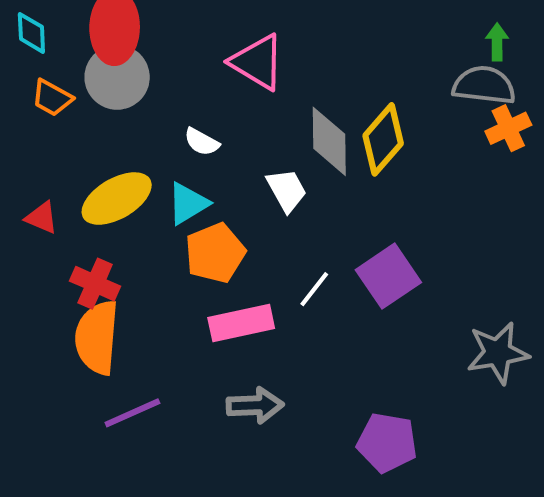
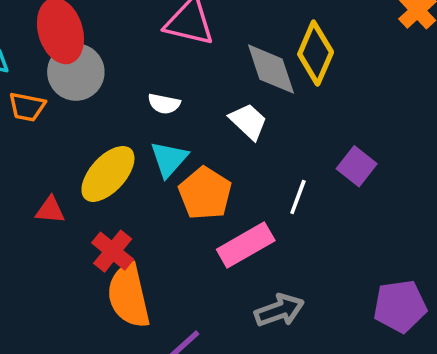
purple square: (388, 276) -> (357, 166), size x0.7
red cross: (95, 284) -> (113, 251), turned 33

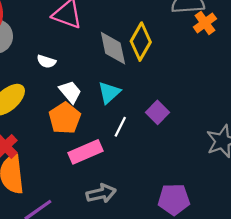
white trapezoid: (248, 121) -> (70, 92), moved
cyan triangle: (169, 159) -> (109, 93), moved

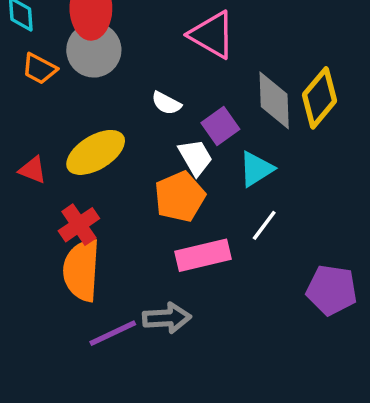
purple square: (158, 112) -> (220, 126), moved
gray arrow: (101, 193) -> (167, 318), moved
purple pentagon: (174, 199) -> (332, 290), moved

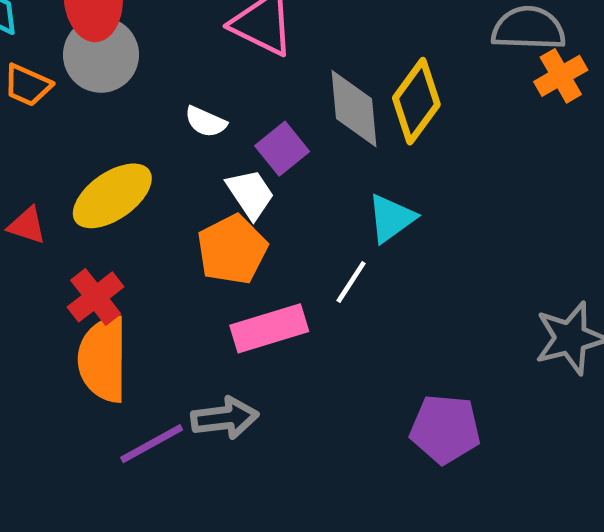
cyan triangle: (256, 169) -> (391, 218), moved
purple pentagon: (332, 290) -> (445, 429), moved

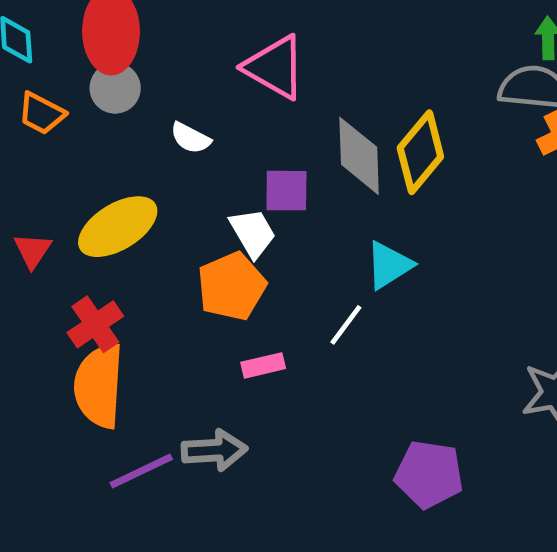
gray circle: (101, 55) -> (115, 88), size x0.7
white semicircle: (206, 122) -> (190, 138), moved
purple square: (282, 149) -> (286, 191), turned 36
red triangle: (27, 225) -> (33, 250), turned 42
pink rectangle: (269, 328) -> (263, 365), size x0.6

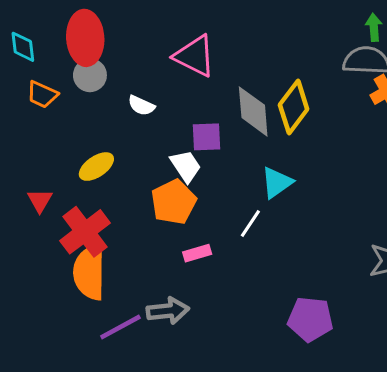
yellow ellipse: (118, 227) -> (96, 167), size x0.7
red triangle: (33, 250) -> (40, 200), moved
red cross: (95, 324) -> (85, 232), size x1.4

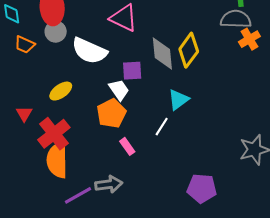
white semicircle: (141, 106) -> (89, 51), size x2.0
pink rectangle: (197, 253) -> (127, 146), turned 72

